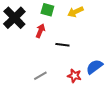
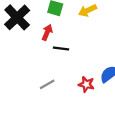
black line: (62, 45) -> (61, 49), moved

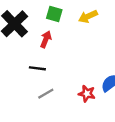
black line: (61, 49) -> (37, 68), moved

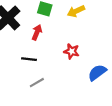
red star: (87, 94) -> (71, 51), moved

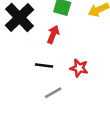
red star: (71, 51) -> (79, 68), moved

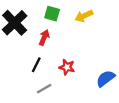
black line: (44, 65) -> (36, 65), turned -70

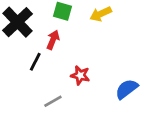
black line: (36, 65) -> (35, 62), moved

